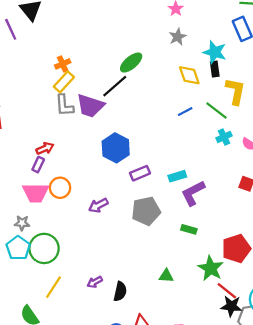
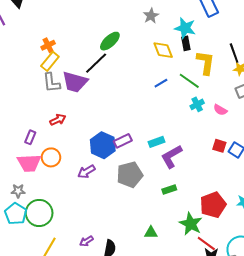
red arrow: (45, 148) -> (58, 120), moved
blue hexagon: (116, 148) -> (103, 145), moved
green rectangle: (189, 229) -> (169, 190), turned -32

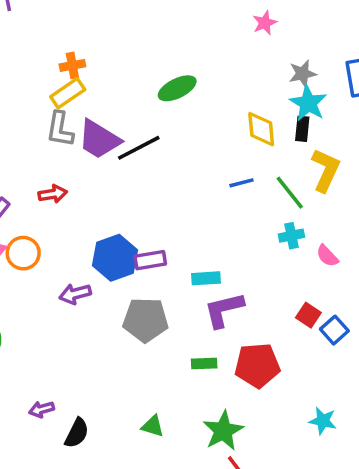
gray star: (151, 16) -> (303, 74), moved
black line: (96, 63) -> (139, 148), moved
red pentagon: (213, 205) -> (257, 365), moved

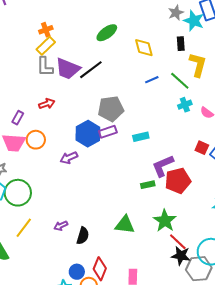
cyan star: (308, 103) -> (194, 21), moved
yellow diamond: (261, 129) -> (144, 48), moved
purple L-shape: (224, 310) -> (163, 166), moved
gray pentagon: (146, 320) -> (111, 109), moved
green triangle: (153, 426) -> (125, 225), size x1.5

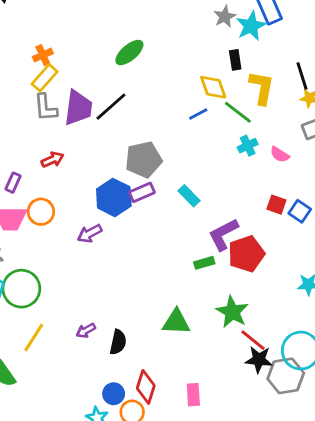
cyan star: (194, 21) -> (251, 26), turned 30
yellow diamond: (144, 48) -> (213, 87), moved
purple trapezoid: (68, 69) -> (78, 108), turned -100
cyan rectangle: (141, 137) -> (189, 196), turned 63

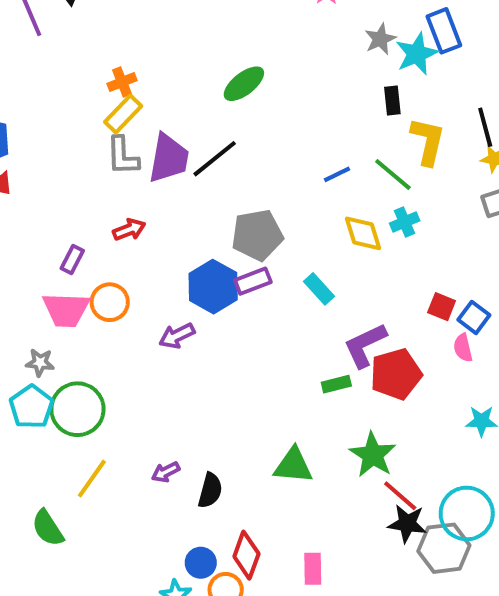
yellow diamond: (213, 87) -> (363, 233), moved
pink semicircle: (280, 155) -> (463, 348), moved, turned 42

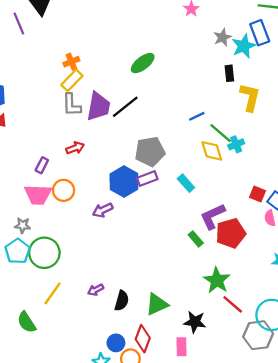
green line: (393, 174) -> (221, 133), moved
green rectangle: (336, 384) -> (196, 239), turned 63
green triangle: (293, 466) -> (157, 304), moved, turned -30
black star: (407, 524) -> (195, 322), moved

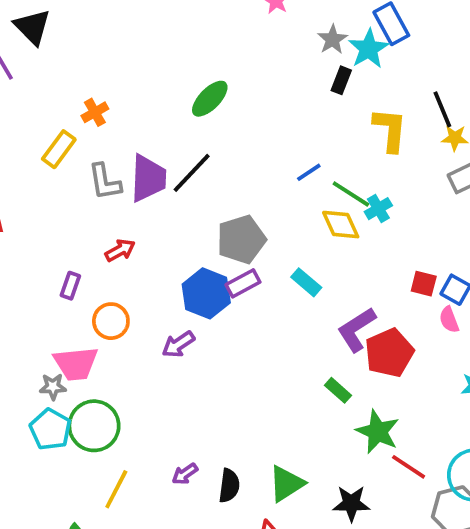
black rectangle: (229, 73) -> (341, 80), moved, turned 35
yellow rectangle: (72, 80) -> (59, 149), moved
pink trapezoid: (38, 195) -> (76, 364), moved
green rectangle: (196, 239) -> (338, 390), moved

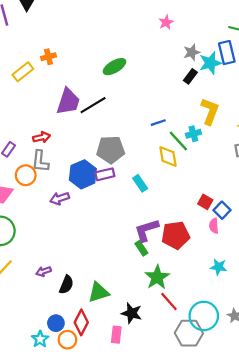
gray L-shape: (105, 182) -> (40, 161), moved
cyan cross: (378, 209) -> (193, 134), moved
purple L-shape: (357, 330) -> (146, 230), moved

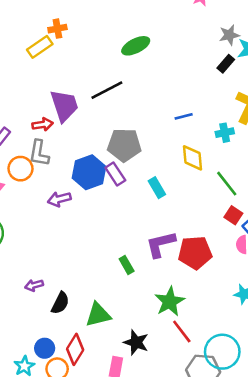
yellow rectangle: (23, 72) -> (40, 47), moved
purple trapezoid: (68, 102) -> (64, 106), moved, turned -40
green line: (178, 141) -> (227, 184), moved
purple rectangle: (105, 174) -> (115, 174), turned 66
green rectangle: (141, 248) -> (127, 265), moved

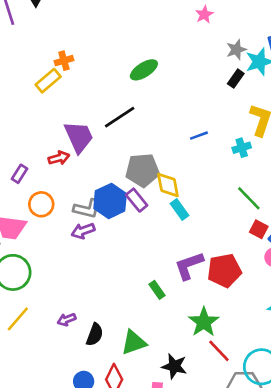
gray L-shape: (39, 153) -> (87, 209), moved, turned -80
yellow diamond: (193, 158) -> (168, 185), moved

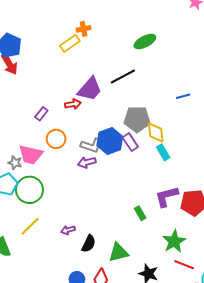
purple trapezoid: (79, 137) -> (90, 89), turned 60
red line: (219, 351) -> (184, 265), turned -30

